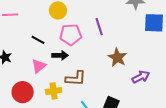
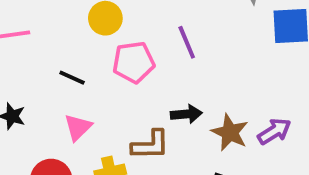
black arrow: (60, 55) -> (186, 114), moved
brown star: (117, 57) -> (230, 132), moved

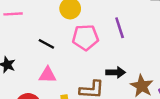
pink triangle: (78, 127) -> (47, 75), turned 42

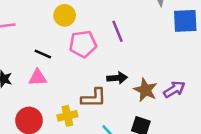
pink triangle: (47, 75) -> (38, 77), moved

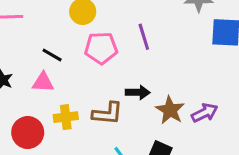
yellow cross: (67, 116) -> (66, 117), moved

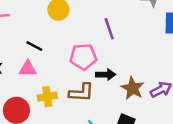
pink pentagon: (101, 48) -> (83, 57), moved

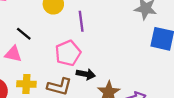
purple line: (109, 29) -> (81, 21), moved
pink pentagon: (83, 57) -> (68, 53), turned -30

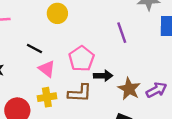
purple line: (81, 21) -> (122, 33), moved
pink triangle: (13, 54) -> (47, 69), moved, turned 36

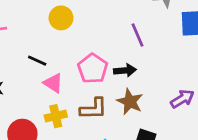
black arrow: (103, 76) -> (125, 70), moved
brown star: (129, 89) -> (130, 102), moved

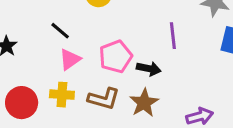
pink triangle: (53, 83) -> (70, 59), turned 35

